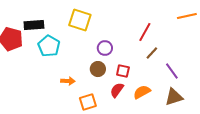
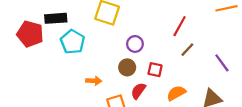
purple line: (172, 71) -> (222, 63), moved
red semicircle: (117, 90) -> (138, 91), moved

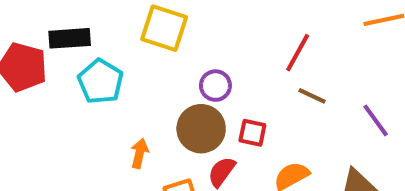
brown line: (187, 50) -> (312, 96), turned 72
brown circle: (127, 67) -> (201, 129), size x1.5
orange arrow: (94, 81) -> (139, 153), turned -80

